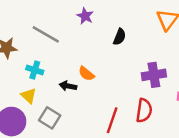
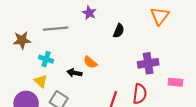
gray line: (46, 34) -> (56, 29), turned -35

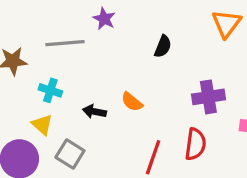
purple star: (89, 13) -> (104, 19), moved
orange semicircle: (90, 62) -> (132, 102), moved

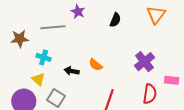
black semicircle: (163, 46) -> (115, 20), moved
purple cross: (208, 97) -> (144, 62), turned -30
red semicircle: (195, 144) -> (150, 94), moved

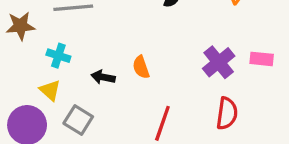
orange semicircle: (96, 65) -> (141, 67), turned 32
pink rectangle: (172, 80) -> (262, 59), moved

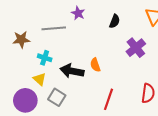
purple cross: (219, 62) -> (136, 48), moved
black arrow: (103, 77) -> (72, 71), size x1.6

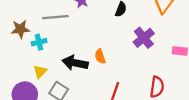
cyan cross: (45, 58) -> (39, 42), moved, turned -32
yellow triangle: (40, 79) -> (40, 72), turned 32

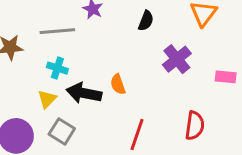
cyan cross: (39, 42) -> (57, 68), moved, turned 32
yellow triangle: (40, 72) -> (47, 99), moved

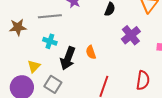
black arrow: (84, 93) -> (68, 58), turned -80
yellow triangle: (47, 99) -> (34, 66), moved

